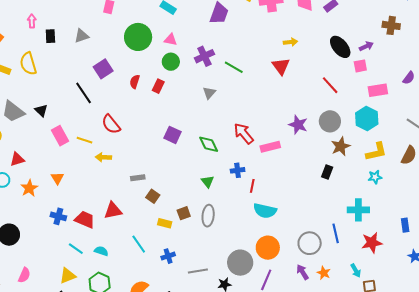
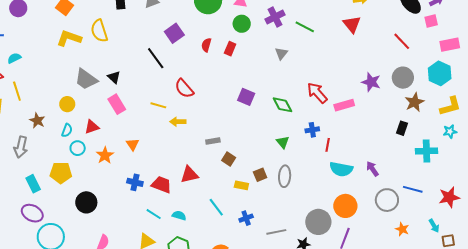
pink rectangle: (60, 136) -> (117, 104), moved
cyan cross: (358, 210) -> (426, 151), moved
blue line: (336, 233) -> (413, 189), turned -60
purple arrow: (303, 272) -> (372, 169), moved

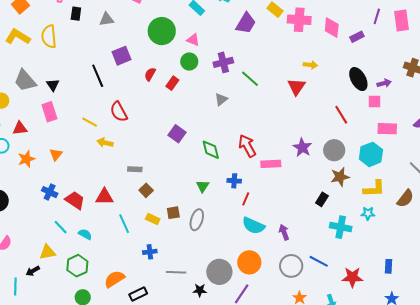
cyan line: (216, 207) -> (124, 224), moved

